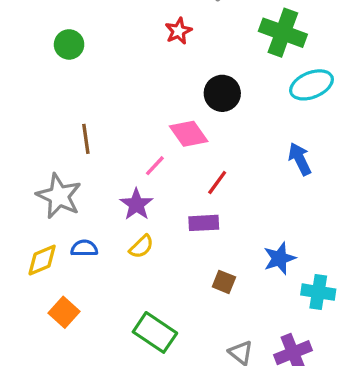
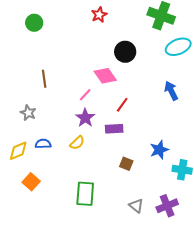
gray star: (59, 196) -> (28, 113), size x0.6
purple star: (136, 204) -> (85, 118), moved
green rectangle: (155, 332) -> (85, 194), turned 60

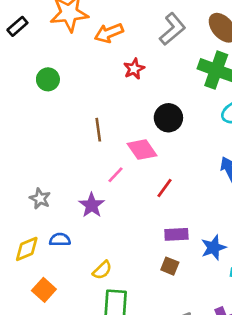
brown line: (44, 79) -> (98, 130), moved
purple star: (85, 118) -> (92, 205), moved
purple rectangle: (114, 129) -> (176, 234), moved
yellow semicircle: (77, 143) -> (102, 270), moved

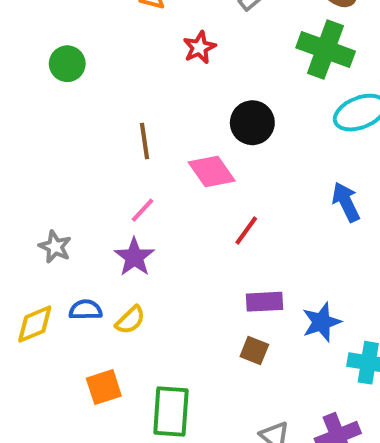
pink line: (115, 175) -> (142, 210), moved
yellow semicircle: (102, 270) -> (130, 320), moved
orange square: (44, 290) -> (104, 387), moved, turned 30

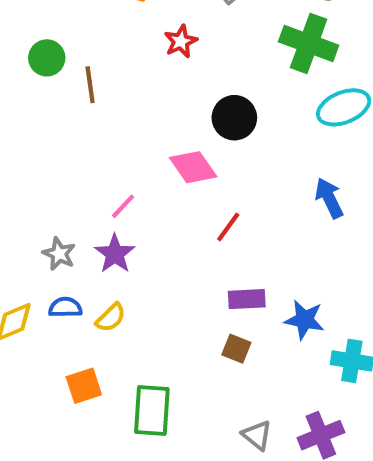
brown line: (145, 141) -> (90, 85), moved
gray star: (55, 247) -> (59, 254), moved
blue star: (321, 322) -> (304, 320), turned 30

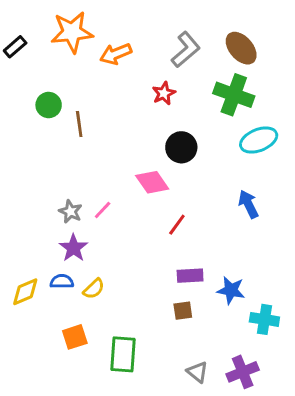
red star: (181, 41) -> (164, 93), moved
gray star: (59, 254) -> (70, 211), moved
purple star: (115, 254) -> (73, 248), moved
brown square: (236, 349) -> (183, 311), turned -30

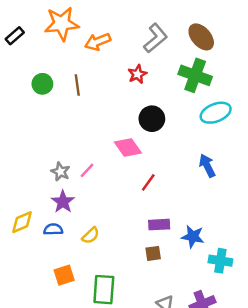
brown line: (79, 124) -> (77, 85), moved
yellow semicircle: (94, 289) -> (91, 235), moved
yellow diamond: (25, 292) -> (22, 222), moved

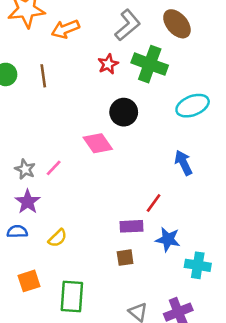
green cross: (195, 75) -> (150, 64), moved
red line: (148, 182) -> (154, 203), moved

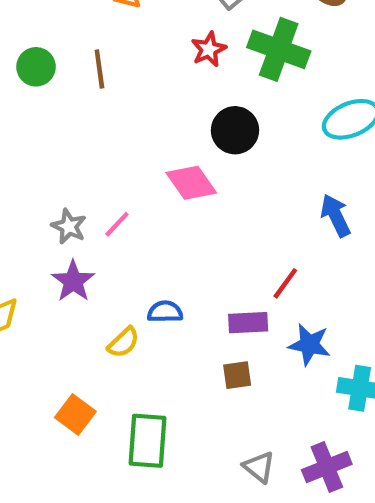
blue semicircle: (17, 232) -> (165, 312), moved
orange square: (29, 281) -> (75, 415), turned -35

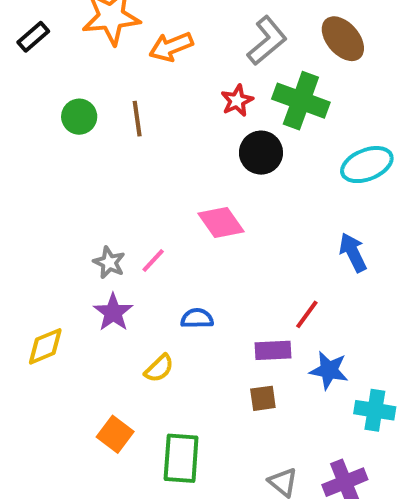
black circle: (235, 130) -> (261, 153), moved
blue semicircle: (165, 312) -> (197, 318), moved

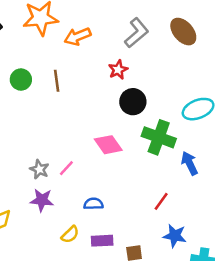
green cross: (301, 101) -> (159, 137), moved
purple star: (113, 312) -> (42, 200), turned -30
purple rectangle: (273, 350) -> (102, 241), moved

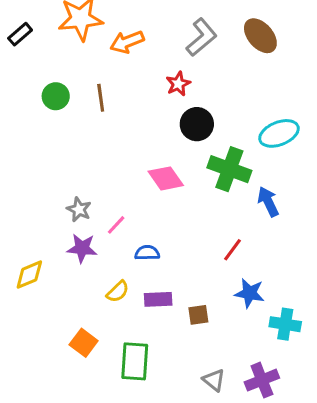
pink line: (66, 168) -> (116, 225), moved

